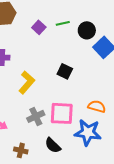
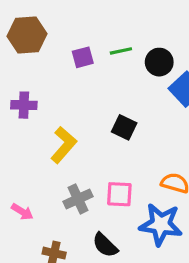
purple square: (39, 27) -> (83, 57), turned 32
pink square: (62, 113) -> (119, 194), size x0.7

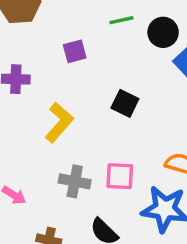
purple square: (83, 57) -> (75, 51), moved
gray cross: (78, 199) -> (75, 181), turned 36

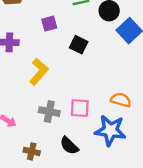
black square: (125, 103) -> (79, 45), moved

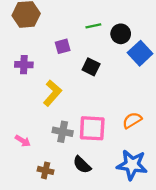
orange semicircle: (121, 100) -> (132, 120), turned -48
pink square: (80, 108) -> (92, 128), size x1.4
blue star: (110, 130) -> (132, 165), moved

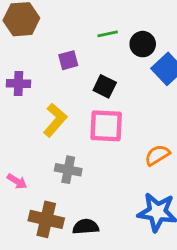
pink square: (92, 128) -> (106, 126), moved
black semicircle: (82, 165) -> (86, 227), moved, turned 132
brown cross: (46, 170) -> (46, 219), size x1.6

